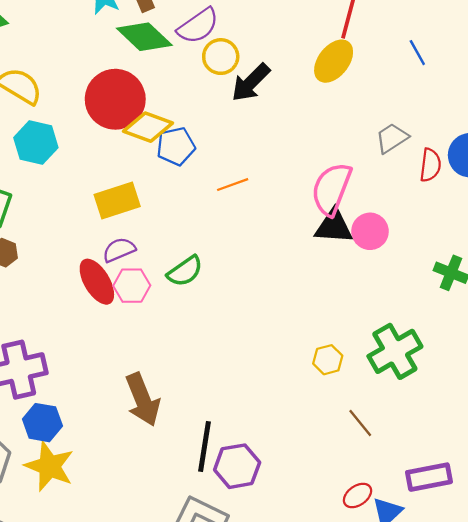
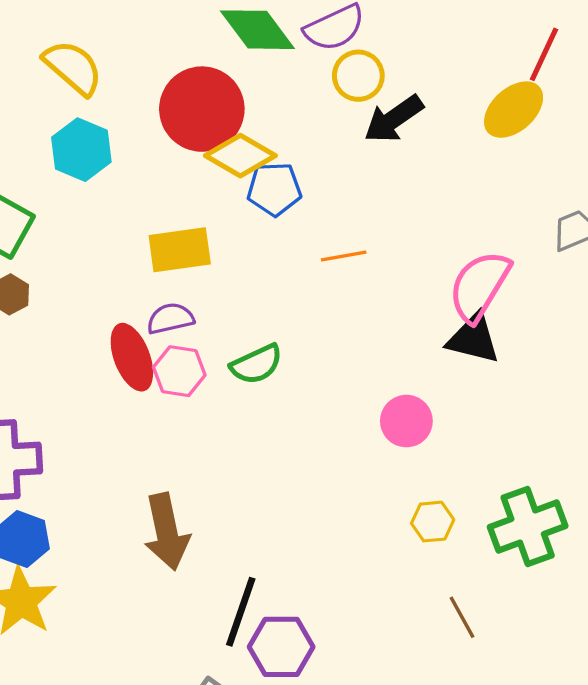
pink circle: (370, 231) -> (406, 421), moved

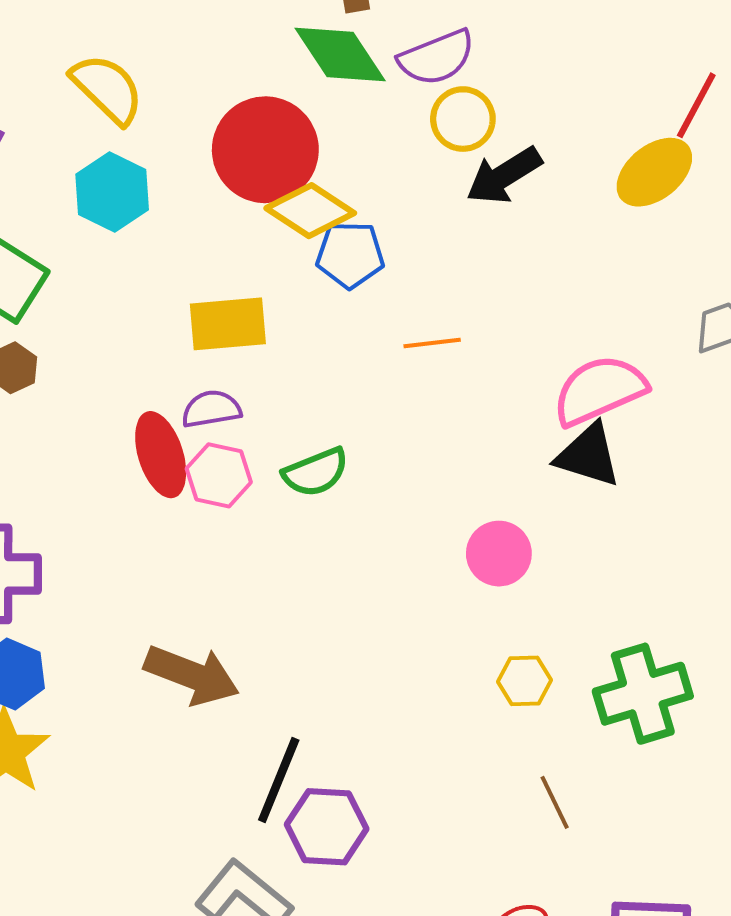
pink semicircle: (479, 286) -> (599, 390), turned 32
brown arrow: (167, 532) -> (192, 675), turned -60

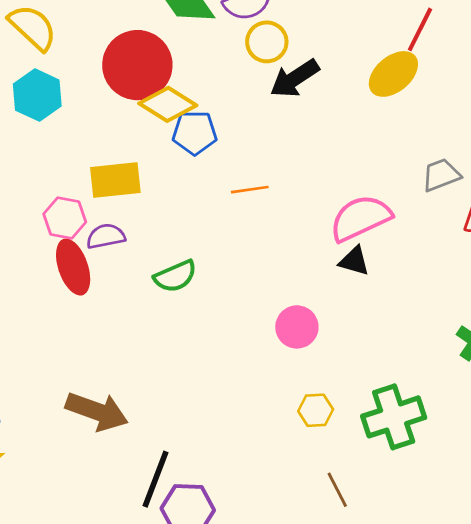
black triangle: (588, 455) -> (354, 261), size x0.7
pink hexagon: (219, 475) -> (65, 218), moved

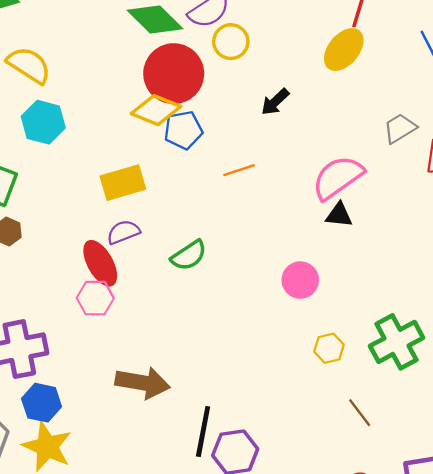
red circle: (137, 65) -> (174, 74), moved
black arrow: (295, 78) -> (275, 102), moved, size x0.7
pink hexagon: (65, 218) -> (95, 298), moved

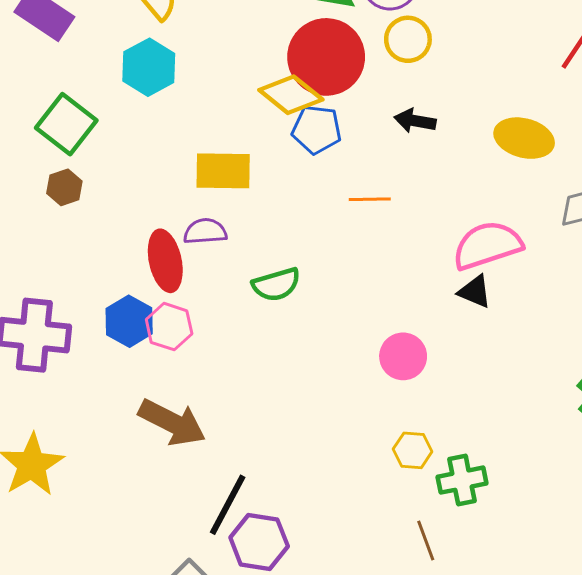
yellow ellipse: (344, 50) -> (524, 138), moved, turned 48
black arrow: (275, 102) -> (415, 121), moved, turned 36
pink hexagon: (95, 298) -> (169, 327), moved
green cross: (397, 342) -> (462, 480), moved, size x0.7
blue hexagon: (42, 403) -> (129, 321), moved

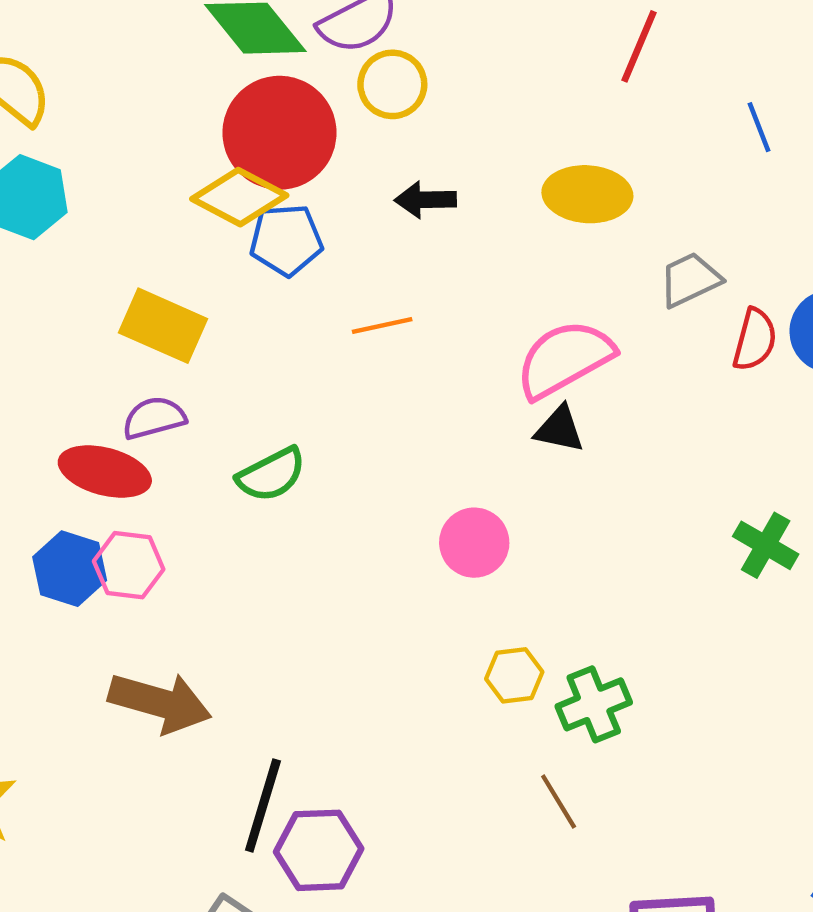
yellow rectangle: (223, 171) -> (163, 326), turned 34
red ellipse: (165, 261) -> (105, 471), turned -52

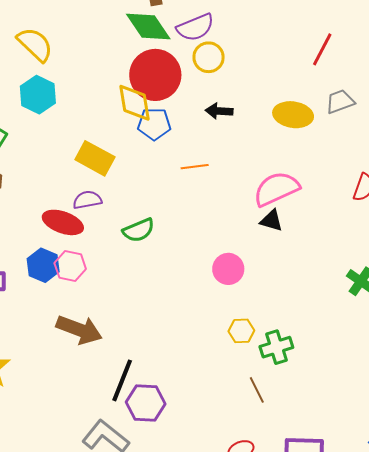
yellow diamond: (239, 197) -> (135, 103), turned 48
gray trapezoid: (690, 280) -> (340, 102), moved

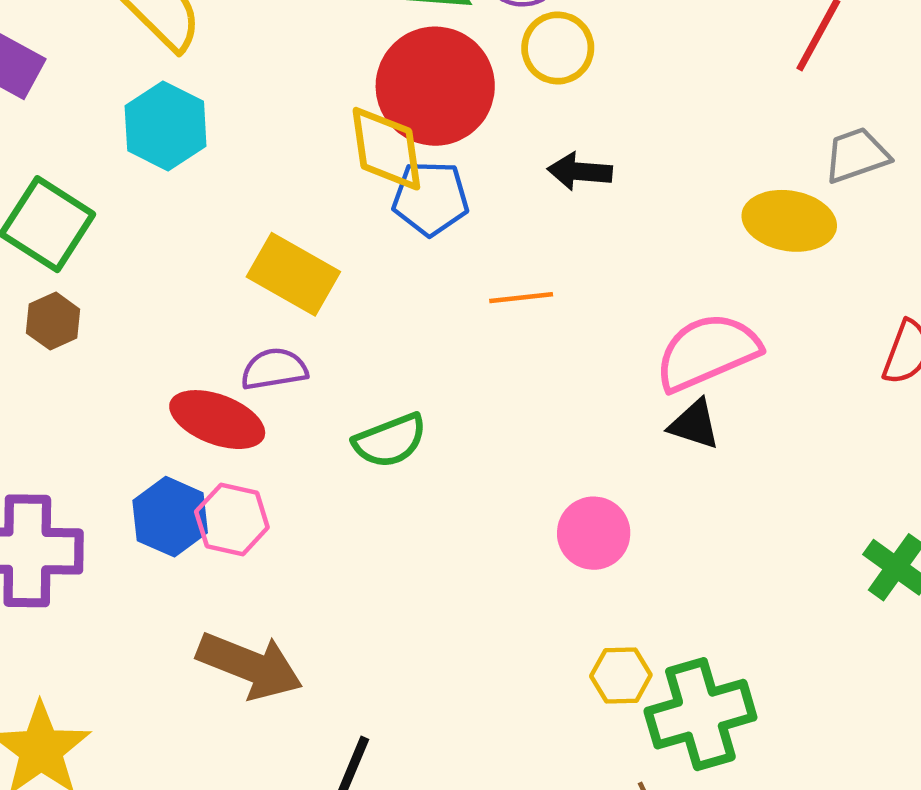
yellow ellipse: (293, 115) -> (789, 221), moved
green cross: (276, 347) -> (700, 714), size x1.4

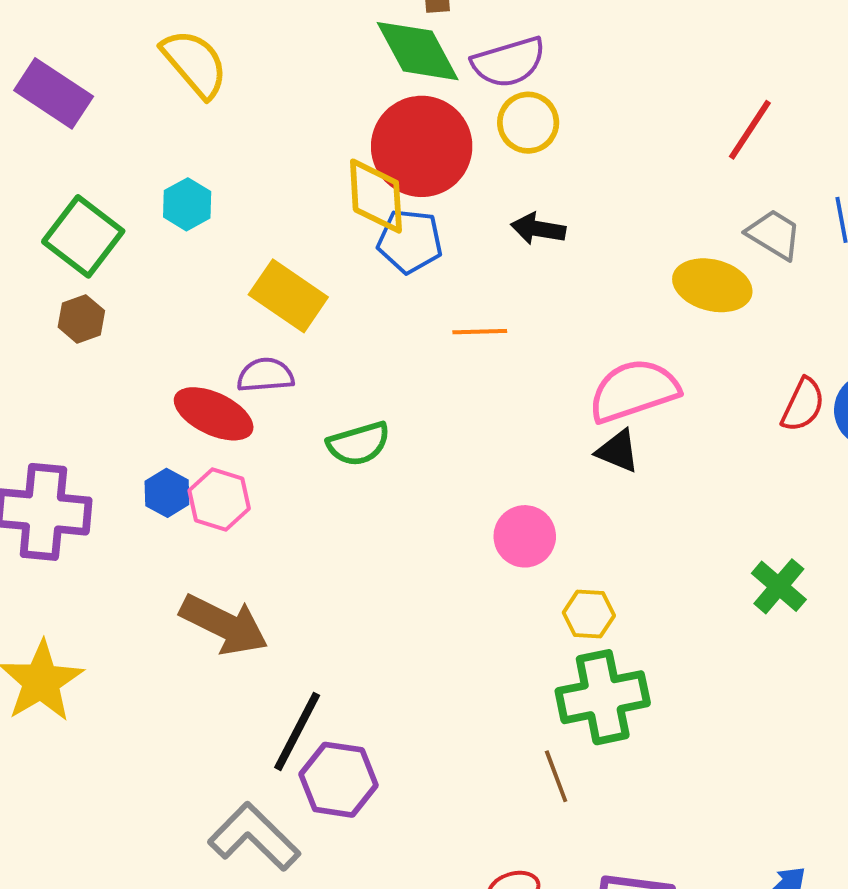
cyan hexagon: (166, 126) -> (187, 204), moved, size x0.7
gray trapezoid: (857, 155) -> (774, 234), turned 46
blue hexagon: (170, 517) -> (167, 493), size x0.7
yellow hexagon: (621, 675) -> (589, 614), moved

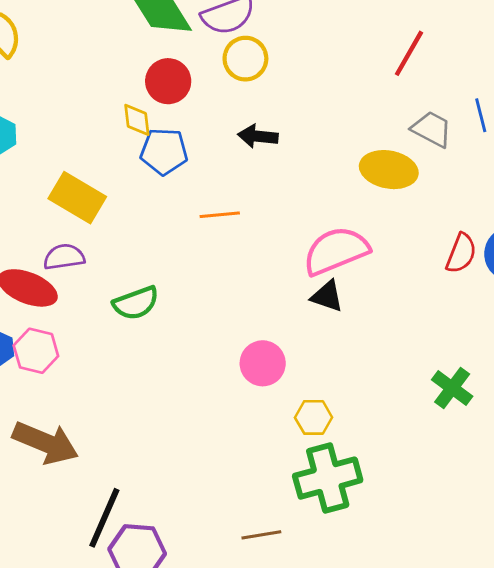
red circle: (422, 146) -> (168, 81), size x0.6
yellow diamond: (376, 196) -> (137, 120), size x0.6
brown line: (556, 776) -> (261, 535), moved, turned -75

